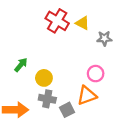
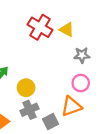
gray star: (104, 38) -> (82, 55), moved
gray cross: (47, 99) -> (30, 110), turned -35

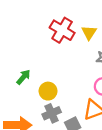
yellow triangle: (67, 30) -> (89, 33), turned 35

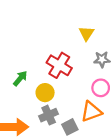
red cross: (62, 30) -> (59, 65), moved

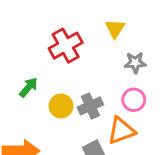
red cross: (59, 65) -> (66, 46), moved, turned 30
gray cross: (49, 115) -> (90, 106), moved

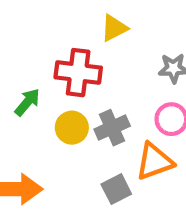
yellow triangle: (115, 29) -> (114, 28), moved, turned 30
red cross: (66, 46) -> (78, 73), moved, turned 36

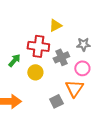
gray cross: (112, 128) -> (61, 57), moved
orange triangle: (154, 162) -> (74, 88), turned -36

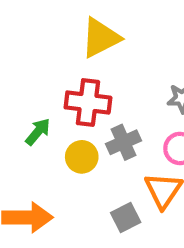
yellow triangle: (55, 25) -> (101, 38), moved, size x1.5
gray cross: (61, 57) -> (124, 142), moved

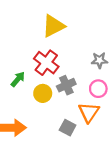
red cross: (88, 103) -> (46, 63), turned 30
gray square: (126, 217) -> (68, 128), turned -35

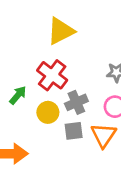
gray square: (68, 128) -> (74, 131), moved, turned -35

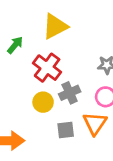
green arrow: (18, 95) -> (15, 45), moved
gray square: (74, 131) -> (66, 130), moved

